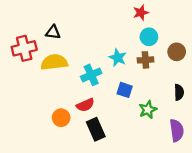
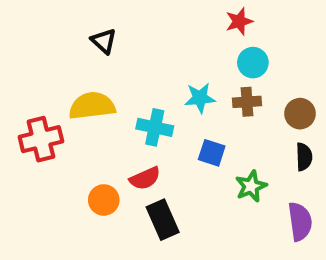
black triangle: (53, 32) -> (104, 41), moved, turned 35
red cross: (24, 48) -> (41, 139), moved
brown circle: (177, 52) -> (300, 114), moved
cyan star: (118, 58) -> (200, 98), turned -30
cyan cross: (91, 75) -> (155, 127), turned 36

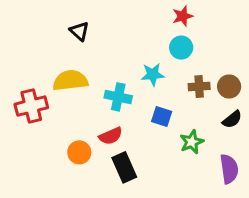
cyan circle: (253, 63) -> (181, 48), moved
brown cross: (247, 102) -> (199, 86), moved
black semicircle: (304, 157) -> (232, 119), turned 54

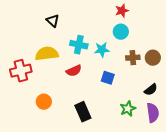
cyan cross: (118, 97) -> (79, 45), moved
black semicircle: (232, 119) -> (151, 90), moved
red semicircle: (111, 136) -> (74, 71), moved
green star: (192, 142) -> (128, 109), moved
orange circle: (79, 152) -> (44, 102), moved

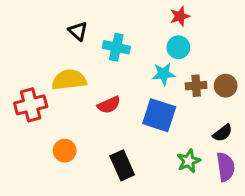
cyan cross: (79, 45) -> (116, 47), moved
cyan star: (102, 50) -> (164, 74), moved
blue square: (108, 78) -> (159, 115), size x1.6

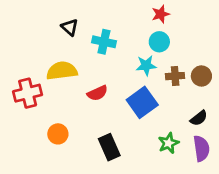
blue square: (159, 115) -> (142, 102), turned 36

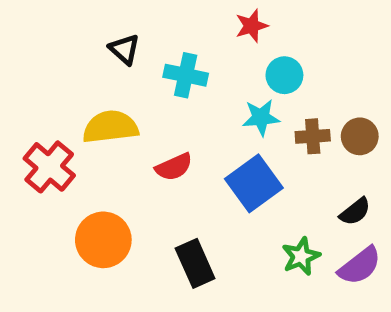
red star: (161, 14) -> (252, 26), moved
red cross: (28, 93) -> (49, 167), turned -36
orange circle: (58, 134) -> (103, 240), size x1.5
purple semicircle: (201, 148) -> (360, 266), turned 60

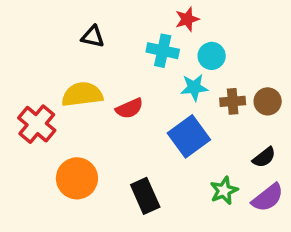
black triangle: (124, 49) -> (93, 37), turned -30
cyan cross: (186, 75) -> (163, 51), moved
red semicircle: (174, 167) -> (129, 108), moved

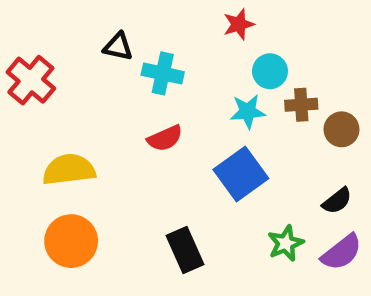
cyan cross: (163, 51) -> (163, 73), moved
yellow semicircle: (82, 94) -> (69, 170), moved
brown cross: (233, 101) -> (301, 105), moved
red cross: (37, 124) -> (31, 80), moved
orange circle: (77, 178) -> (71, 241), moved

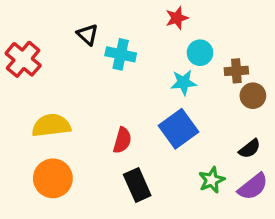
black triangle: (118, 47) -> (88, 35), turned 30
brown cross: (301, 105) -> (236, 71), moved
red semicircle: (165, 138) -> (122, 140), moved, turned -50

